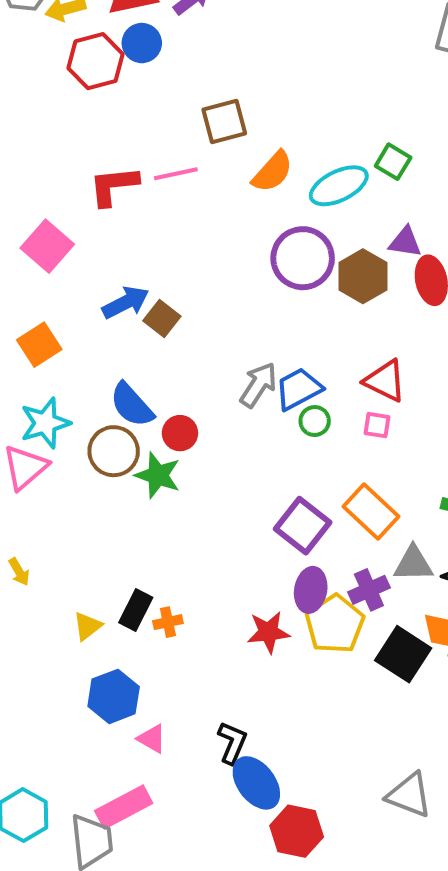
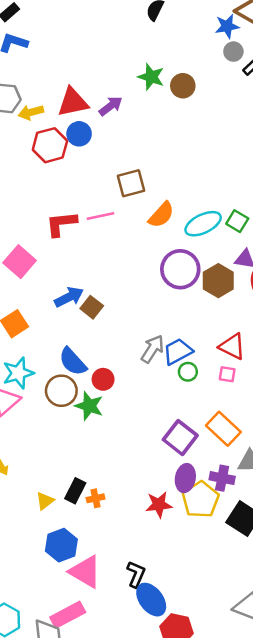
green square: (393, 162) -> (237, 221), moved
purple cross: (369, 590) -> (222, 478), turned 35
pink triangle: (152, 739) -> (85, 572), size x1.8

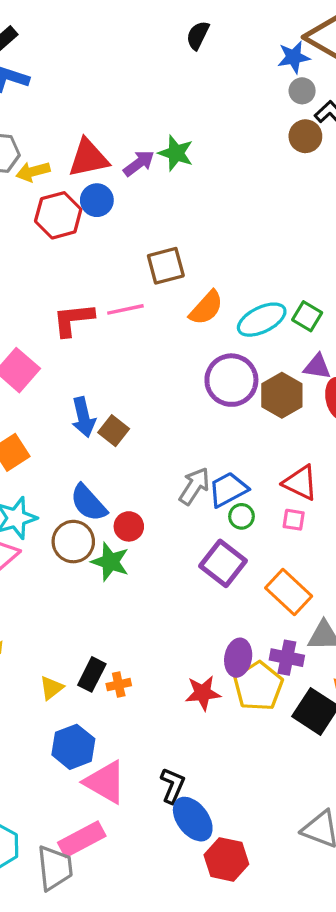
green star: (151, 77) -> (176, 153), moved
brown circle: (183, 86) -> (305, 136), moved
blue arrow: (69, 297) -> (83, 417), turned 104
purple square: (180, 438) -> (223, 563), moved

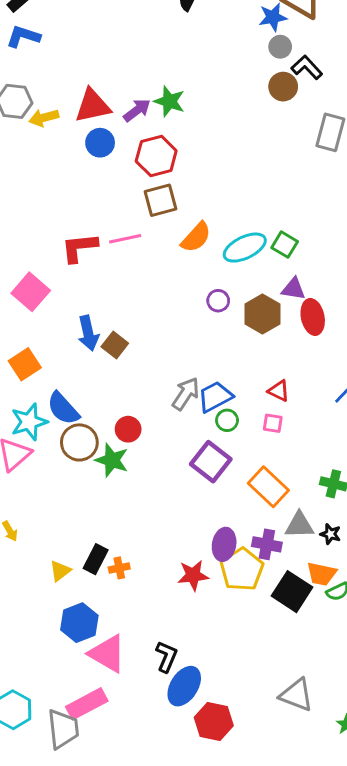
red hexagon: (58, 215) -> (156, 156), moved
purple circle: (231, 380) -> (218, 301), size x0.5
red triangle: (300, 483) -> (279, 391), size x0.7
blue semicircle: (88, 503) -> (63, 409), moved
blue ellipse: (193, 819) -> (184, 686), turned 69

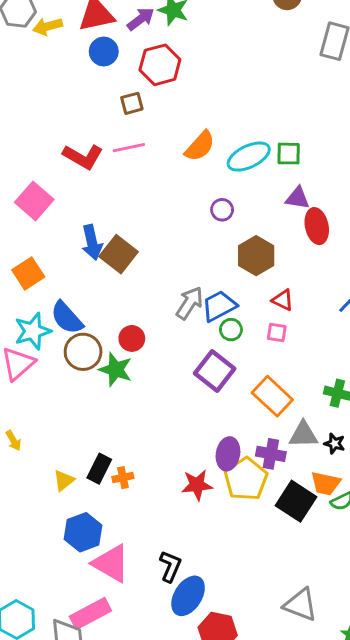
brown square: (161, 200) -> (132, 103), moved, size x0.7
green square: (285, 245) -> (289, 154), turned -30
red L-shape: (79, 248) -> (83, 157), turned -144
brown hexagon: (262, 314) -> (256, 256), moved
brown square: (115, 345) -> (119, 254), size x1.4

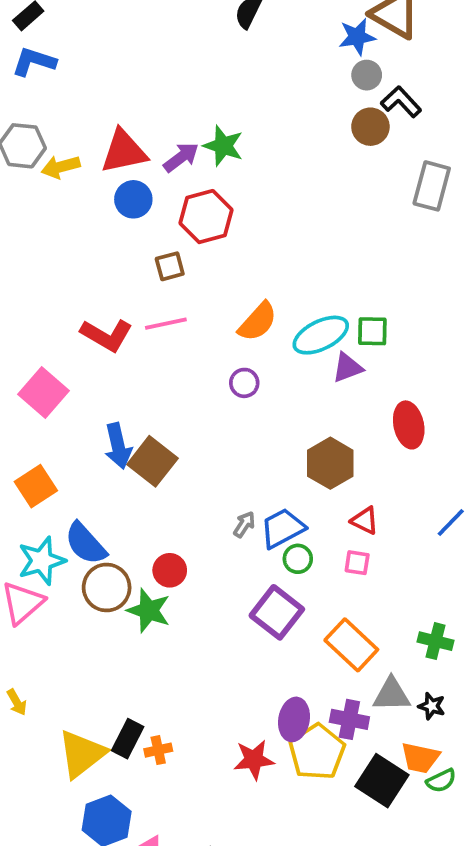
purple triangle: (298, 198) -> (348, 368), moved, turned -30
purple circle: (222, 210) -> (244, 383), moved
gray arrow: (190, 303) -> (244, 524), size x0.6
yellow triangle: (64, 480) -> (82, 754), size x1.8

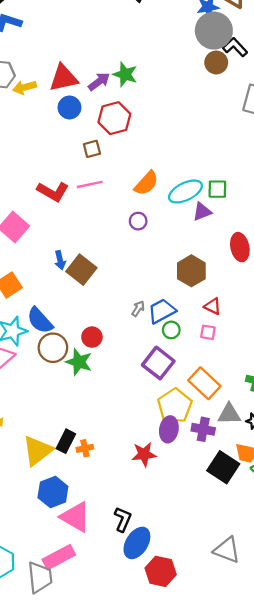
gray circle: (367, 75) -> (214, 31), size x2.0
blue arrow: (118, 446) -> (60, 260), size x0.7
yellow pentagon: (317, 752) -> (175, 406), moved

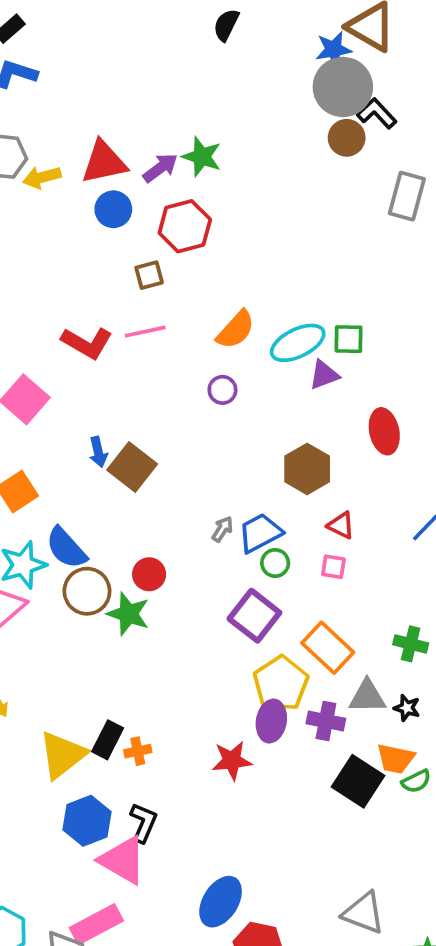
black L-shape: (123, 519) -> (143, 823), moved

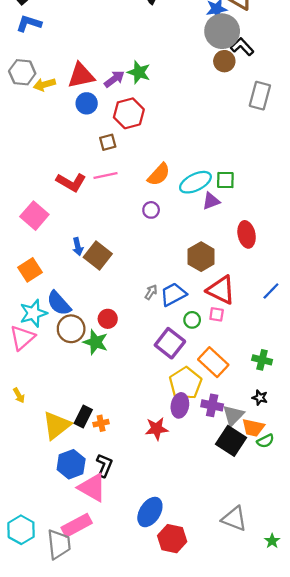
red triangle: (341, 525) -> (221, 290), size x1.8
green circle: (275, 563) -> (192, 320), moved
gray triangle: (367, 697) -> (233, 415), moved, turned -45

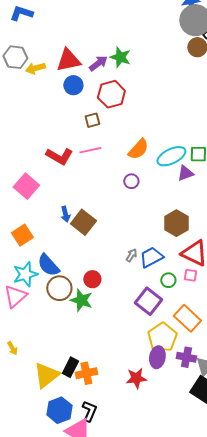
orange cross: (101, 423) -> (86, 373), size x1.5

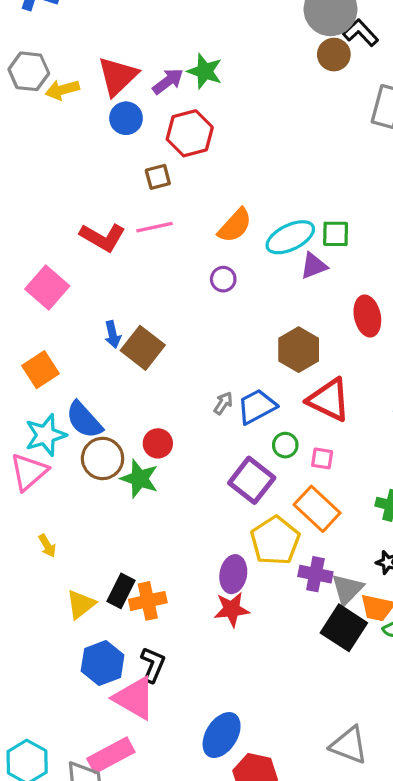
red triangle: (68, 60) -> (118, 76), turned -32
pink square: (190, 275) -> (322, 458), moved
yellow arrow: (12, 348) -> (47, 546), moved
purple ellipse: (157, 357) -> (233, 574), moved
yellow triangle: (46, 375) -> (81, 604), size x0.7

